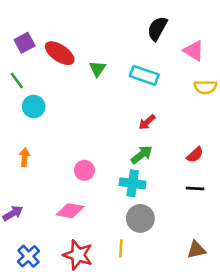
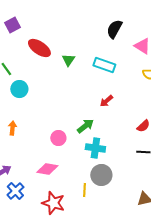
purple square: (25, 43) -> (12, 25), moved
green arrow: (142, 155) -> (85, 126), moved
yellow line: (121, 248) -> (84, 190), moved
blue cross: (28, 256) -> (15, 191), moved

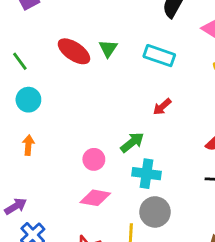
red ellipse: (39, 48) -> (74, 51), moved
cyan circle: (19, 89) -> (28, 100), moved
pink diamond: (47, 169) -> (95, 198), moved

